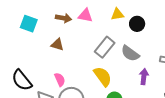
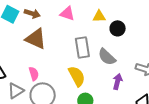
brown arrow: (63, 18) -> (32, 14), moved
brown triangle: (57, 45) -> (36, 39), size x1.6
gray rectangle: (105, 47) -> (82, 47), turned -55

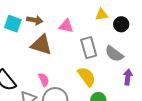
pink triangle: (67, 14) -> (66, 26), moved

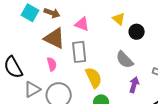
yellow triangle: (102, 15) -> (119, 19), turned 40
gray rectangle: (89, 48) -> (79, 52), moved
pink semicircle: (44, 80) -> (52, 64), moved

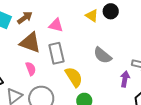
brown arrow: (52, 13) -> (25, 18), turned -49
black circle: (137, 32) -> (111, 11), moved
purple arrow: (134, 85) -> (125, 79), moved

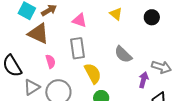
black circle: (111, 11) -> (152, 17), moved
brown triangle: (30, 43) -> (38, 34), moved

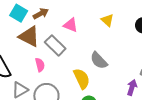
gray rectangle: (77, 48) -> (55, 45), moved, turned -40
gray semicircle: (123, 54) -> (99, 60), moved

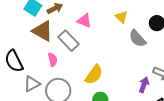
gray semicircle: (99, 60) -> (137, 38), moved
yellow semicircle: (82, 79) -> (94, 75), turned 60

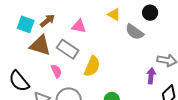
yellow semicircle: (94, 75) -> (92, 66), moved

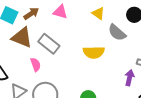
pink triangle: (79, 26) -> (60, 12), moved
yellow semicircle: (92, 66) -> (94, 52), moved, turned 60

